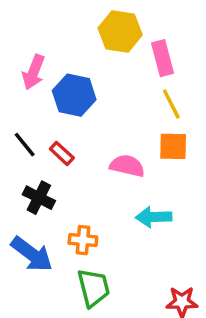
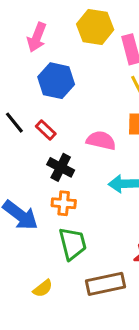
pink arrow: (34, 72) -> (37, 37), moved
black cross: (39, 198) -> (61, 167), moved

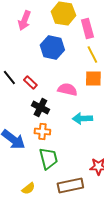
blue hexagon: (56, 81) -> (52, 47), moved

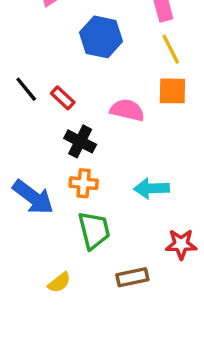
cyan arrow: (82, 118) -> (152, 188), moved
brown rectangle: (70, 185) -> (132, 277), size x0.7

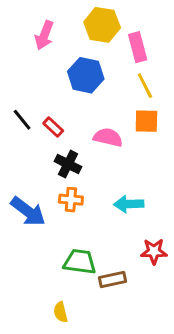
green trapezoid: (94, 230) -> (80, 262), moved, turned -68
yellow semicircle: (59, 283) -> (61, 312), moved, turned 114

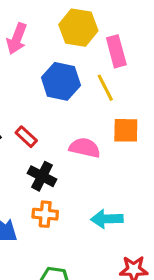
yellow line: (145, 86) -> (105, 88), moved

